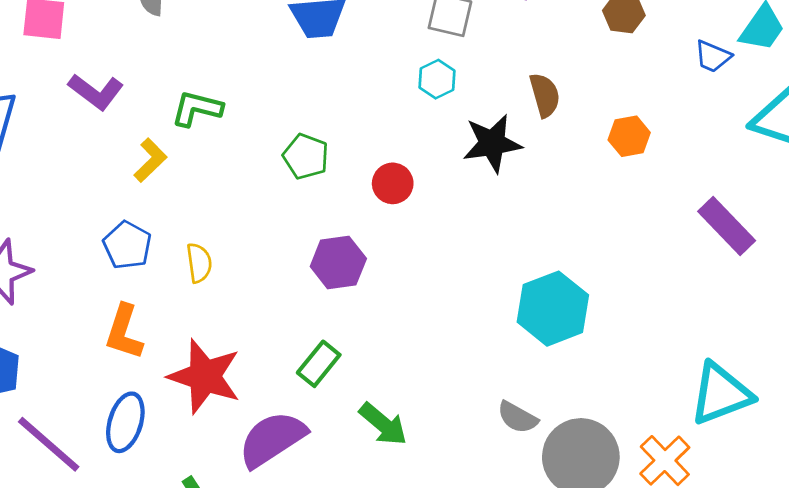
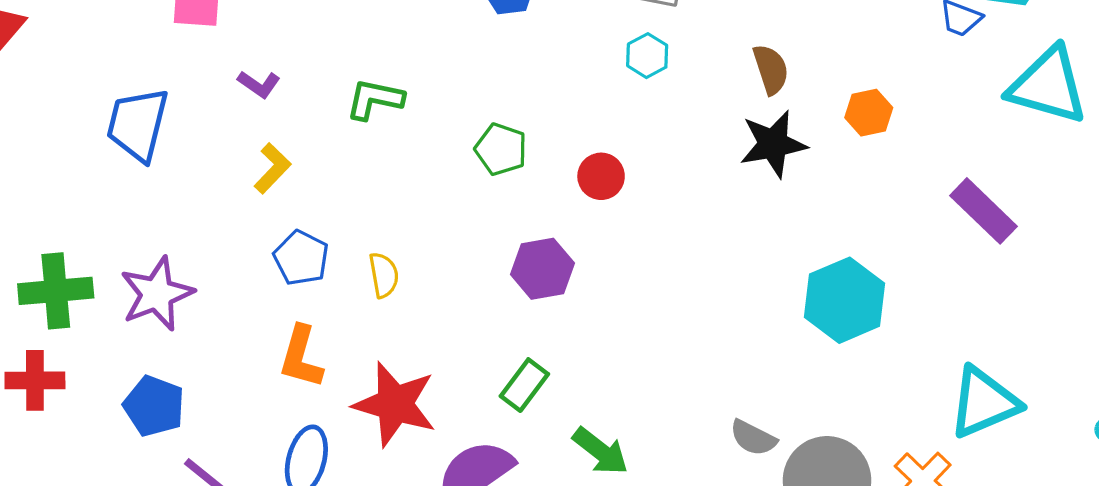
purple L-shape: (96, 92) -> (259, 84), size x0.7
black star: (492, 143) -> (773, 144), moved
yellow L-shape: (150, 160) -> (272, 168), moved
cyan hexagon: (553, 309) -> (844, 300), moved

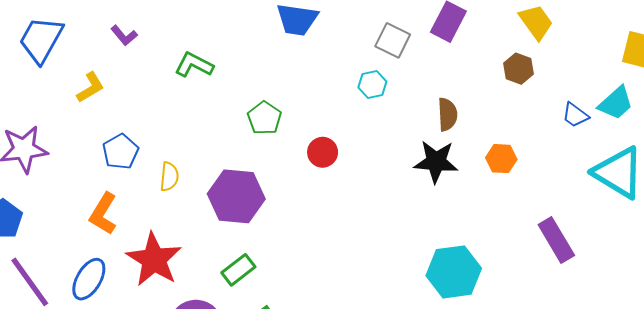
yellow L-shape: (272, 168) -> (90, 87), moved
purple hexagon: (542, 269) -> (236, 196), moved, size x1.4

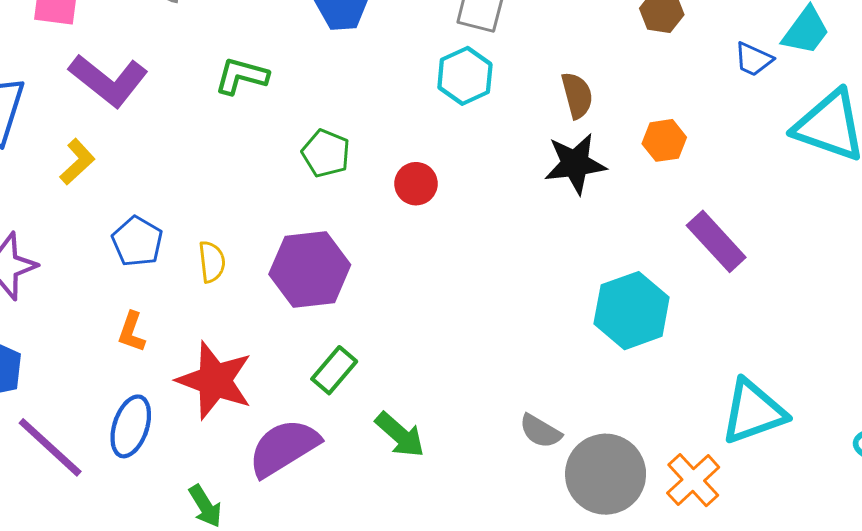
purple L-shape: (124, 35) -> (108, 80), size x2.0
green L-shape: (194, 65) -> (241, 76), moved
cyan hexagon: (372, 85) -> (465, 76), size x1.4
orange L-shape: (103, 214) -> (132, 332), size x0.7
purple rectangle: (556, 240) -> (716, 241), moved

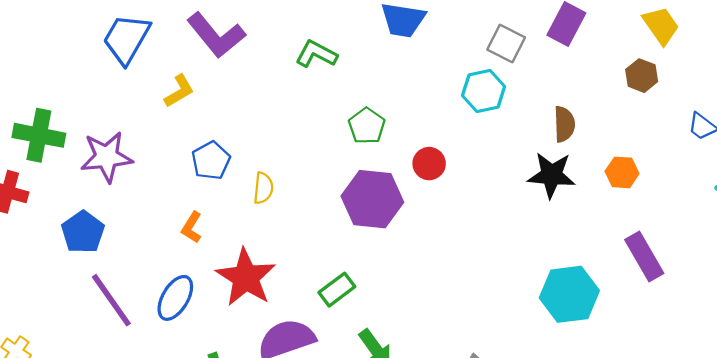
purple hexagon: (310, 270) -> (372, 199), moved

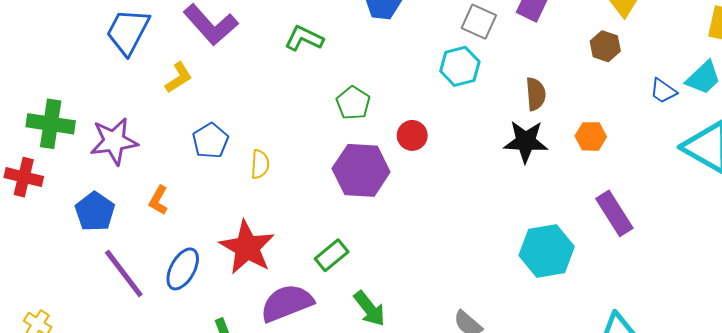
orange L-shape: (192, 227) -> (158, 200), moved

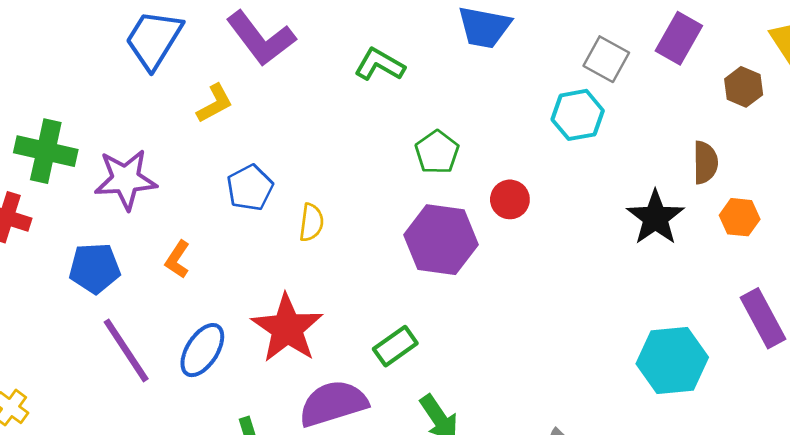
brown hexagon: (605, 46) -> (744, 87), moved
brown semicircle: (536, 94) -> (705, 163), moved
black star: (526, 141) -> (655, 218), turned 30
blue pentagon: (95, 212) -> (95, 268), turned 30

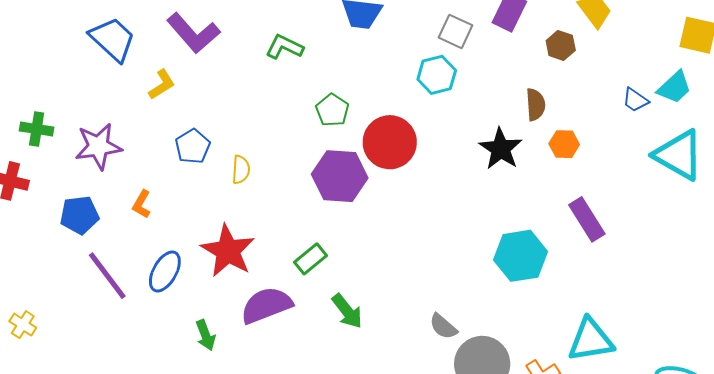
blue trapezoid: (154, 39) -> (113, 39), turned 105
green cross: (46, 151) -> (37, 129), size x0.7
red circle: (510, 199) -> (390, 142), size x1.8

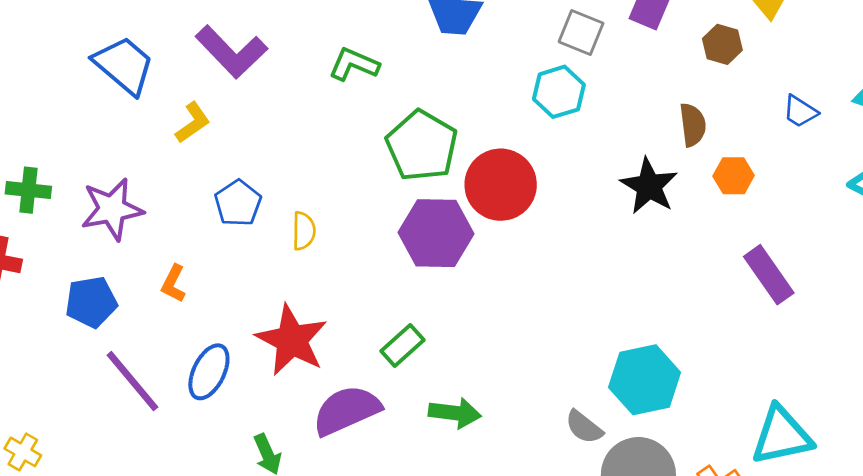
blue trapezoid: (635, 100) -> (800, 111), moved
green pentagon: (332, 110) -> (422, 146), size x1.6
cyan hexagon: (521, 256) -> (645, 380), moved
green arrow: (347, 311) -> (455, 413), turned -42

